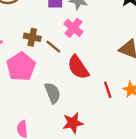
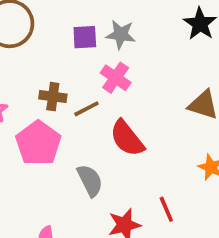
brown line: (53, 47) -> (86, 109), turned -63
red line: (108, 90) -> (166, 209), moved

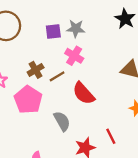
brown cross: (53, 97) -> (36, 70), turned -35

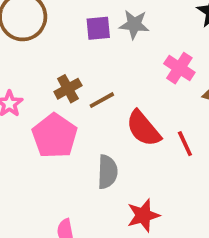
pink cross: (74, 56) -> (179, 68), moved
gray semicircle: (62, 121) -> (107, 172), turned 30
red line: (111, 136) -> (185, 144), moved

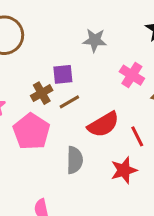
purple square: (98, 28) -> (63, 74), moved
red semicircle: (143, 128) -> (103, 124), turned -80
red star: (143, 215) -> (124, 170), moved

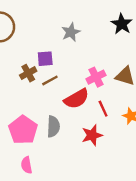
gray star: (95, 40) -> (71, 32), turned -30
pink cross: (132, 75) -> (96, 77), moved, turned 30
pink pentagon: (31, 132) -> (23, 130), moved

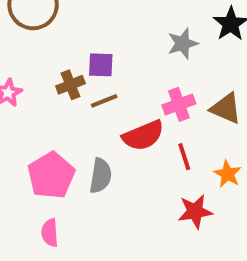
gray star: (71, 32) -> (183, 43), moved
red star: (92, 135) -> (195, 211), moved

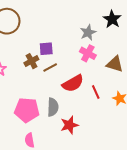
pink cross: (179, 104) -> (88, 53), moved, turned -35
pink pentagon: (51, 175) -> (27, 110), turned -30
red star: (195, 211) -> (69, 125), moved

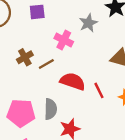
purple square: (46, 49) -> (37, 12), moved
pink cross: (88, 53) -> (64, 40), moved
red semicircle: (73, 83) -> (73, 81), turned -130

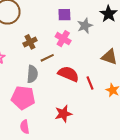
purple square: (37, 12) -> (64, 15), moved
brown cross: (25, 57) -> (30, 42), moved
gray semicircle: (51, 109) -> (32, 74), moved

